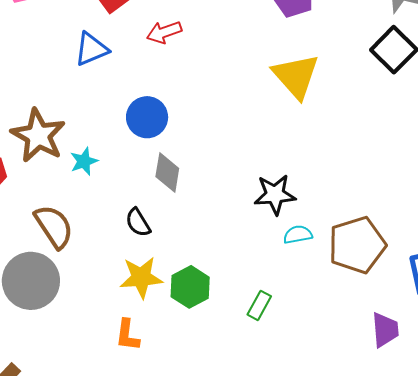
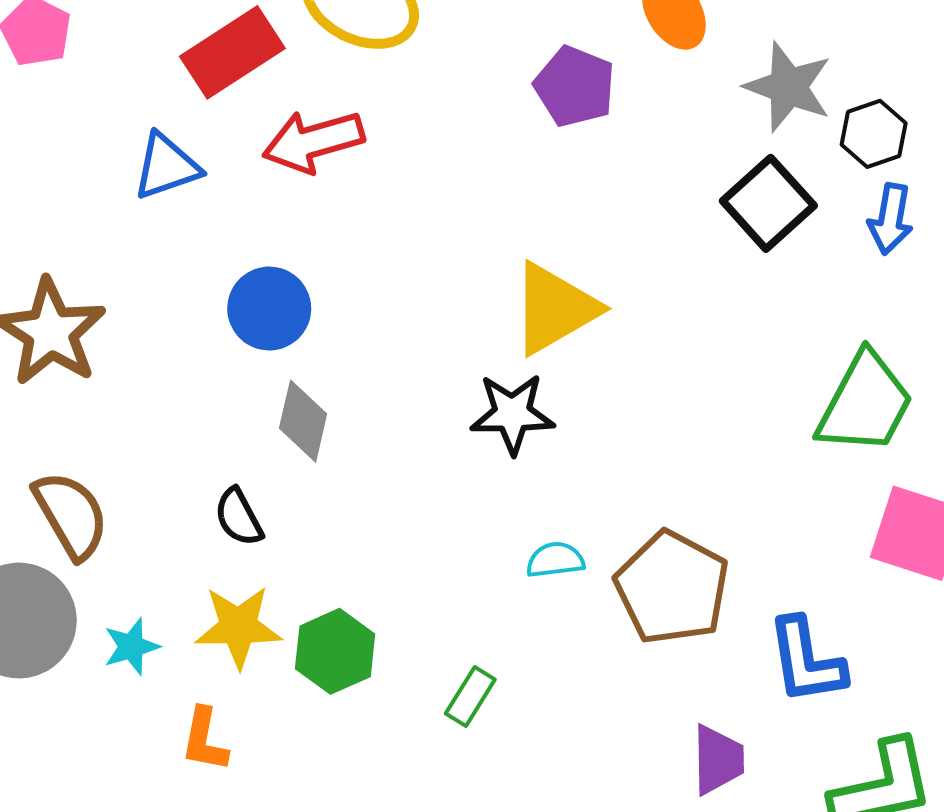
red arrow: (164, 32) -> (313, 141), size x1.4
yellow triangle: (296, 76) -> (555, 309), moved, turned 38
cyan star: (84, 161) -> (131, 647), moved
black star: (275, 195) -> (512, 414), moved
brown pentagon: (357, 245) -> (672, 588), turned -30

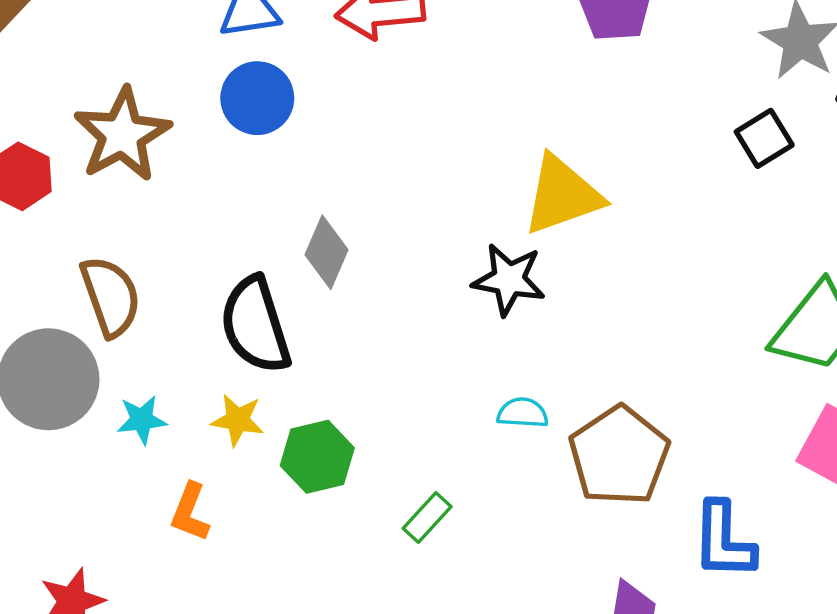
black square: (768, 203) -> (764, 138), size x0.7
blue circle: (269, 309) -> (257, 98), moved
black semicircle: (239, 517) -> (255, 325), size x1.8
yellow star: (238, 627) -> (238, 420), size x0.7

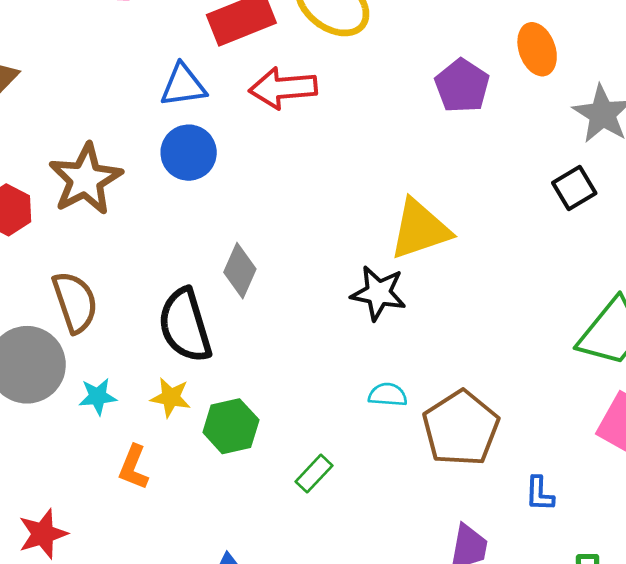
blue L-shape: (724, 541) -> (540, 494), size x0.6

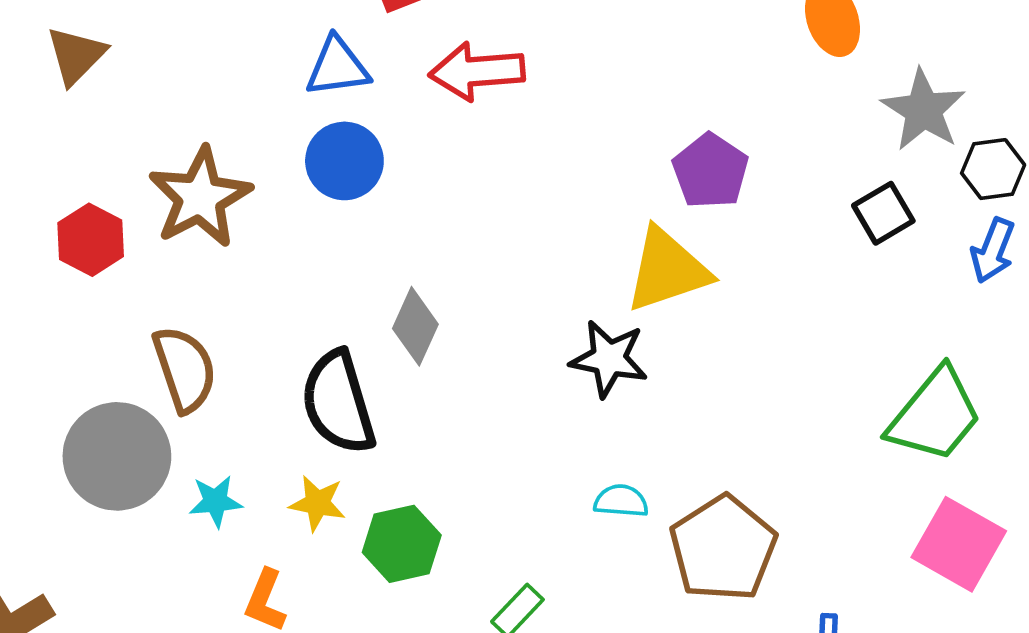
purple pentagon: (462, 86) -> (710, 171), moved

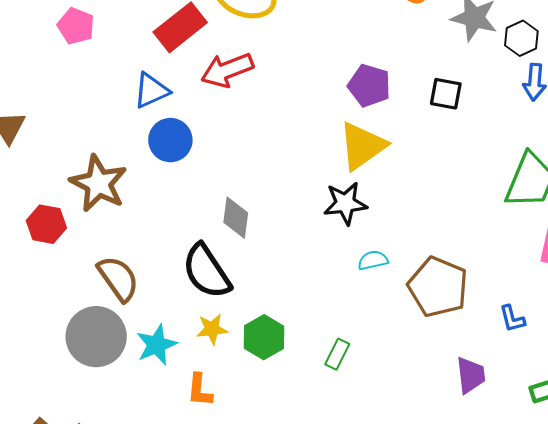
black square: (883, 213) -> (446, 94), moved, turned -32
cyan star: (216, 501) -> (157, 345), size x1.4
cyan semicircle: (621, 501) -> (373, 260), moved

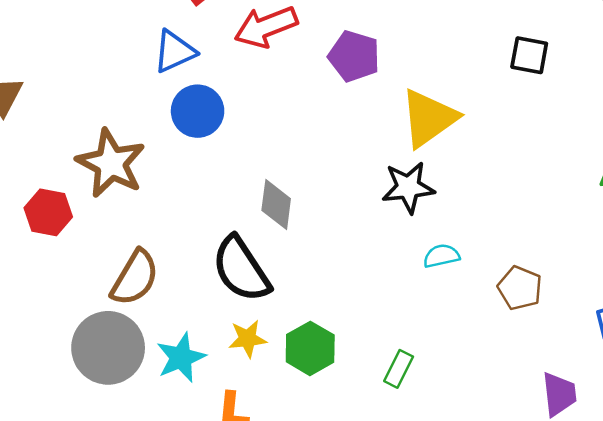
purple pentagon: (369, 86) -> (354, 56), moved
brown semicircle: (118, 279) -> (135, 278), turned 66
brown pentagon: (438, 287) -> (520, 288), size x0.6

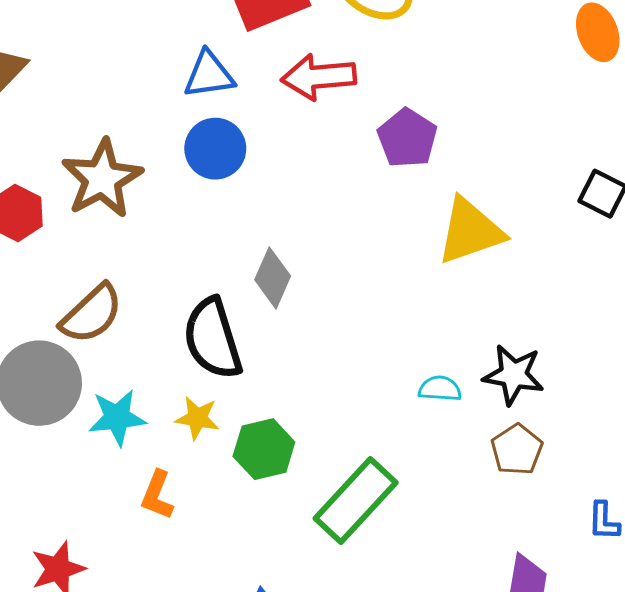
black star: (408, 187) -> (513, 375), moved
green rectangle: (399, 369) -> (356, 501), size x2.0

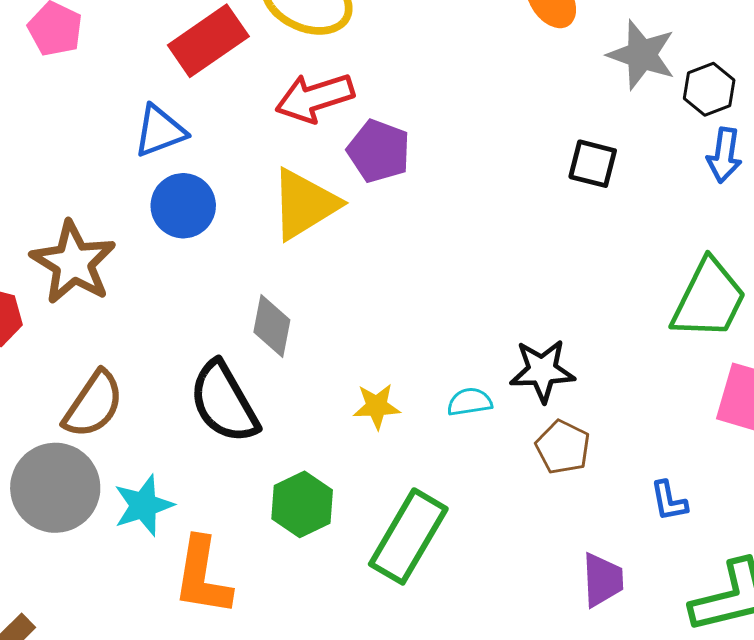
red arrow: (319, 77) -> (315, 98), moved
yellow triangle: (470, 231) -> (304, 204), moved
yellow star: (197, 418) -> (377, 406), moved
orange L-shape: (157, 495) -> (202, 576), size x1.6

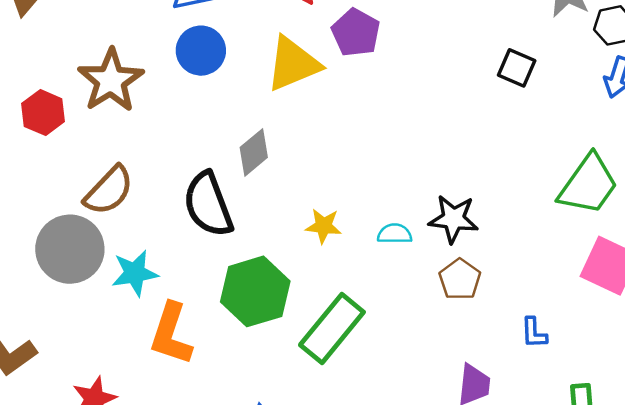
gray diamond: (272, 326) -> (254, 152), turned 30
green hexagon: (302, 504) -> (255, 291), size x1.4

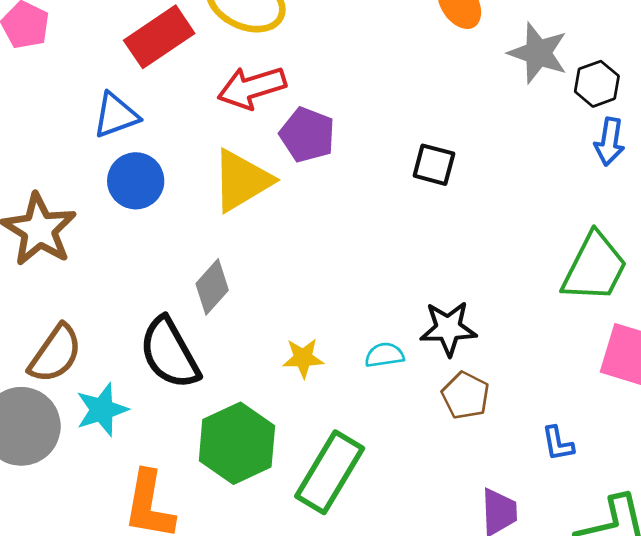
black square: (517, 68) -> (434, 165), moved
cyan star: (135, 273) -> (102, 410), moved

